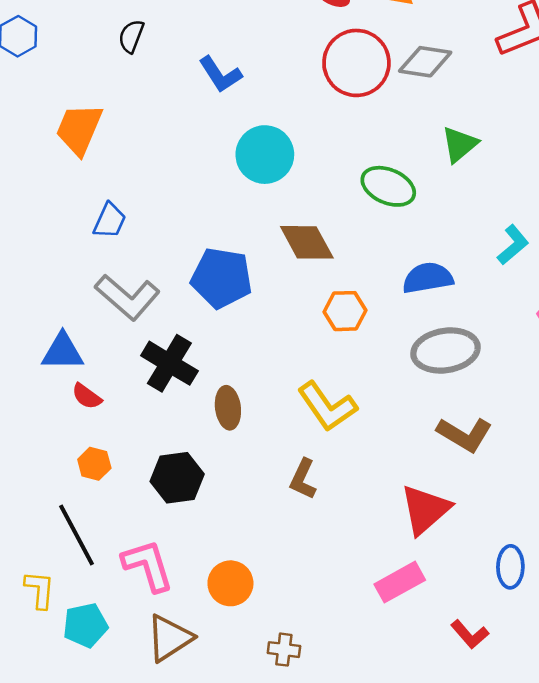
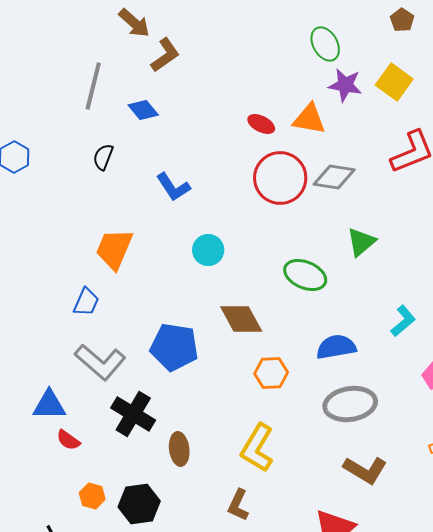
orange trapezoid: (79, 129) -> (114, 249), moved
cyan circle: (265, 155) -> (208, 250), size x0.7
yellow L-shape: (327, 406) -> (257, 448), turned 66
orange hexagon: (94, 464) -> (92, 496), moved

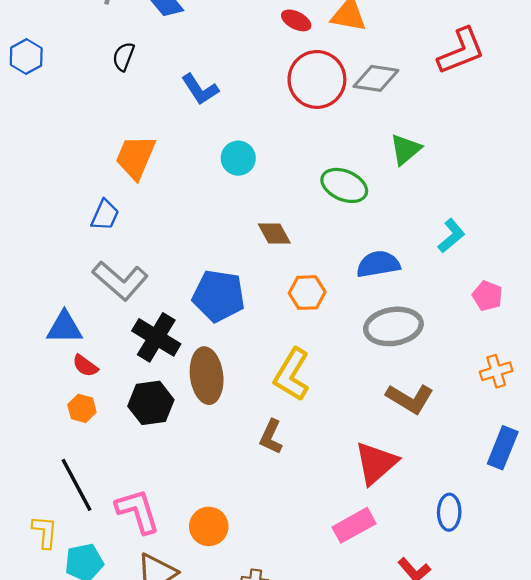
brown diamond: (241, 319) -> (274, 234), size x0.7
blue pentagon: (174, 347) -> (219, 296), moved
brown ellipse: (179, 449) -> (207, 376), size x1.5
orange hexagon: (92, 496) -> (82, 408), moved
black hexagon: (139, 504) -> (151, 403), moved

